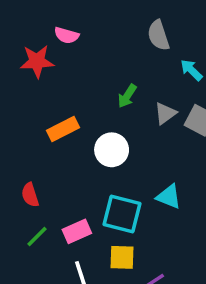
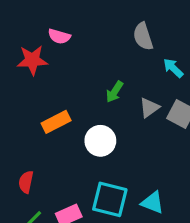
red semicircle: (30, 195) -> (26, 182), turned 30
cyan triangle: (169, 197) -> (153, 203), moved

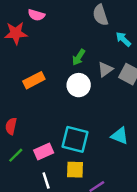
white circle: (100, 141) -> (79, 85), moved
cyan triangle: (153, 203) -> (120, 136), moved

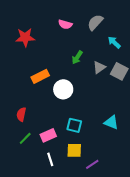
pink semicircle: (36, 15) -> (65, 24), moved
gray semicircle: (100, 15) -> (95, 22), turned 60
white circle: (79, 85) -> (63, 89), moved
cyan square: (75, 139) -> (74, 125), size x0.7

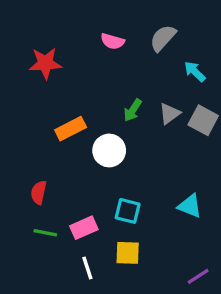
green arrow: (77, 57) -> (133, 110), moved
green line: (25, 138) -> (45, 233), turned 56
purple line: (92, 164) -> (198, 276), moved

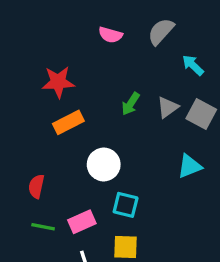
red star: (45, 63) -> (58, 82), moved
white circle: (109, 150) -> (104, 164), moved
cyan triangle: (190, 206) -> (190, 166), moved, turned -44

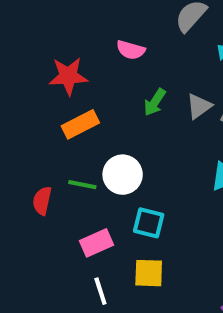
pink semicircle: (110, 35) -> (131, 50), moved
green line: (43, 227) -> (82, 185), moved

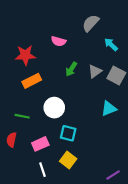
green line: (82, 185) -> (22, 116), moved
red semicircle: (42, 201) -> (11, 140), moved
yellow square: (149, 273) -> (68, 160), turned 35

